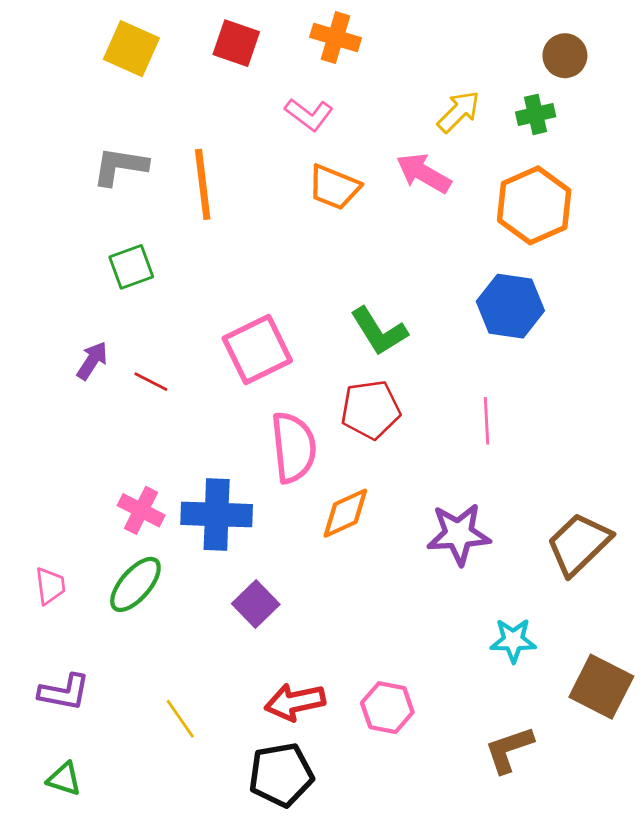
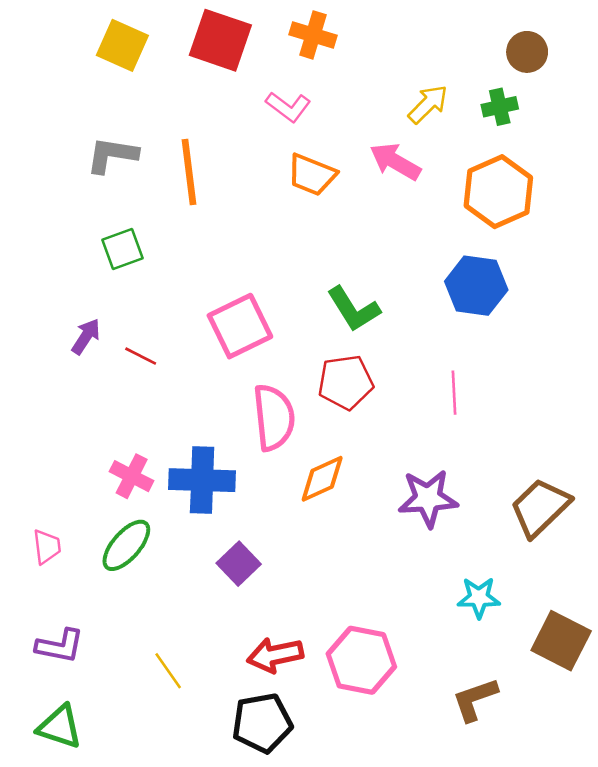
red square: (236, 43) -> (220, 40), size x1.4
pink hexagon: (387, 708) -> (361, 660), size x1.4
green triangle: (64, 779) -> (60, 727), size x1.4

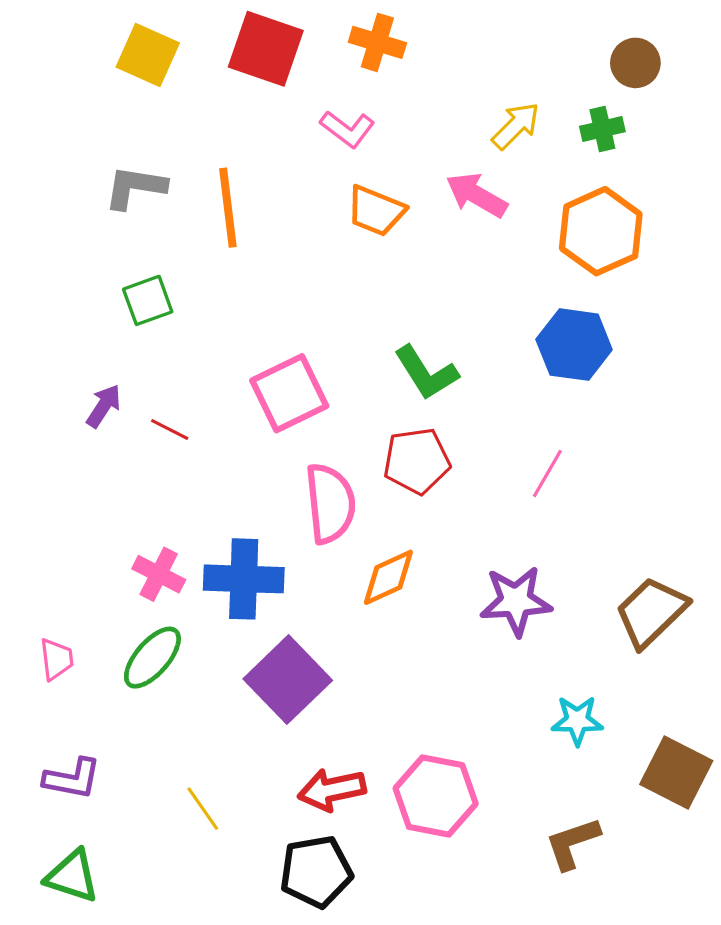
pink line: (454, 393) -> (547, 474), turned 33
purple square: (239, 564) -> (288, 680), size x1.6

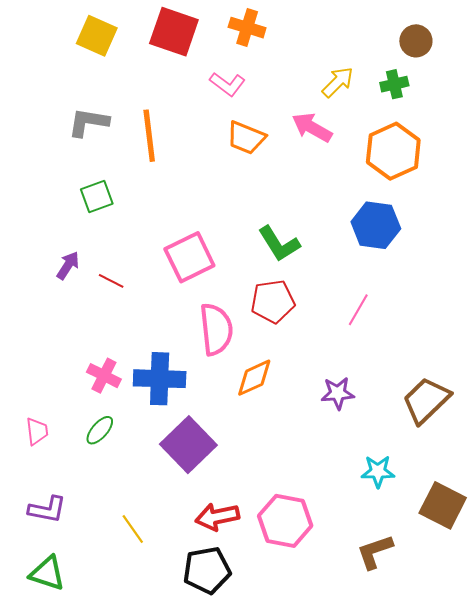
purple star: (516, 601) -> (338, 393), size x0.7
green ellipse: (152, 658) -> (100, 430), size x0.7

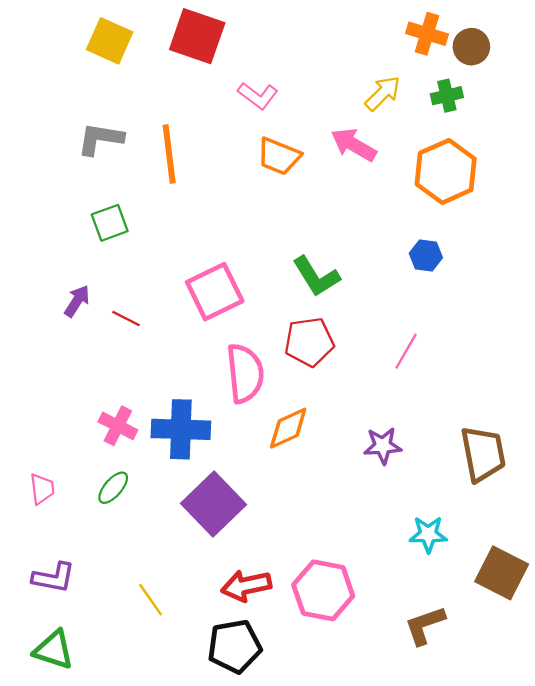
orange cross: (247, 28) -> (427, 34), moved
blue hexagon: (376, 225) -> (426, 255), size x0.6
brown trapezoid: (426, 400) -> (483, 454), turned 123

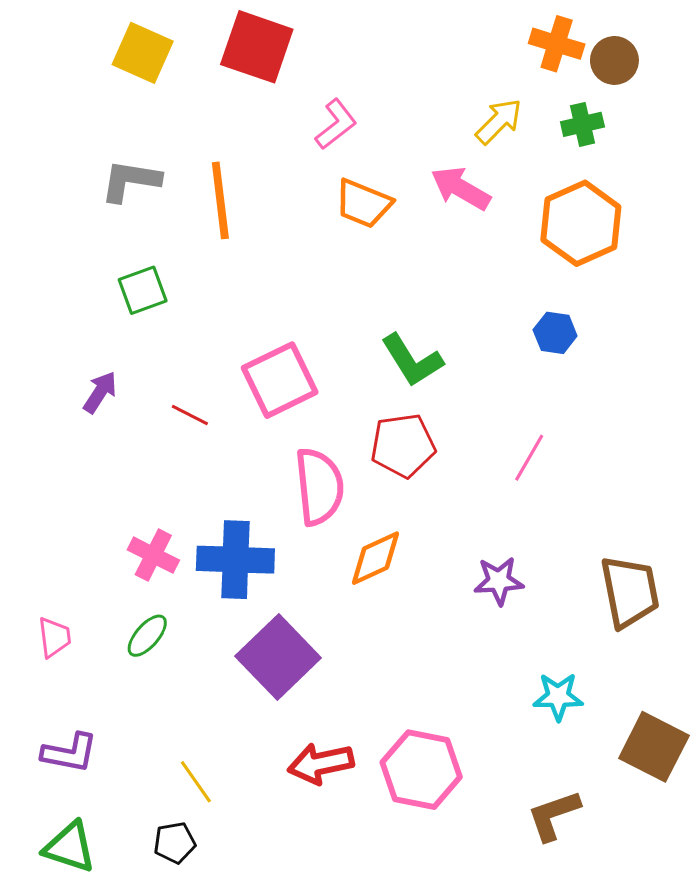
pink L-shape: (258, 96) -> (336, 124), turned -75
red line: (126, 318) -> (190, 415), moved
black pentagon: (235, 646) -> (175, 843), moved, size x0.6

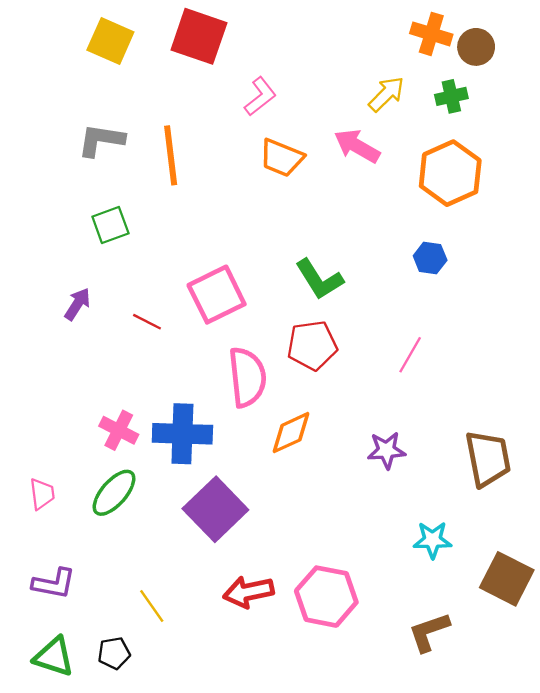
green ellipse: (147, 636) -> (114, 493), size x1.4
black pentagon: (175, 843) -> (114, 653), moved

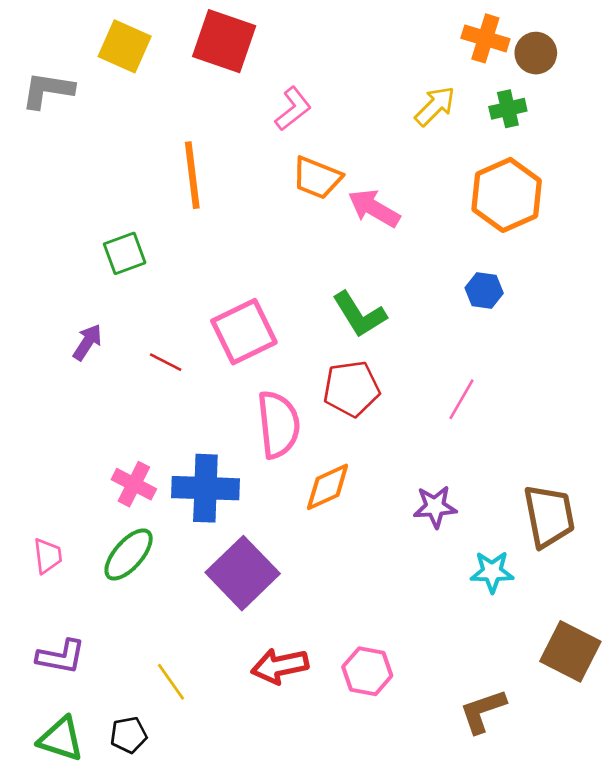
gray L-shape: (101, 140) -> (48, 90), moved
pink arrow: (357, 146) -> (374, 208), moved
cyan star: (432, 540) -> (492, 572), moved
pink hexagon: (326, 597) -> (367, 671), size x0.7

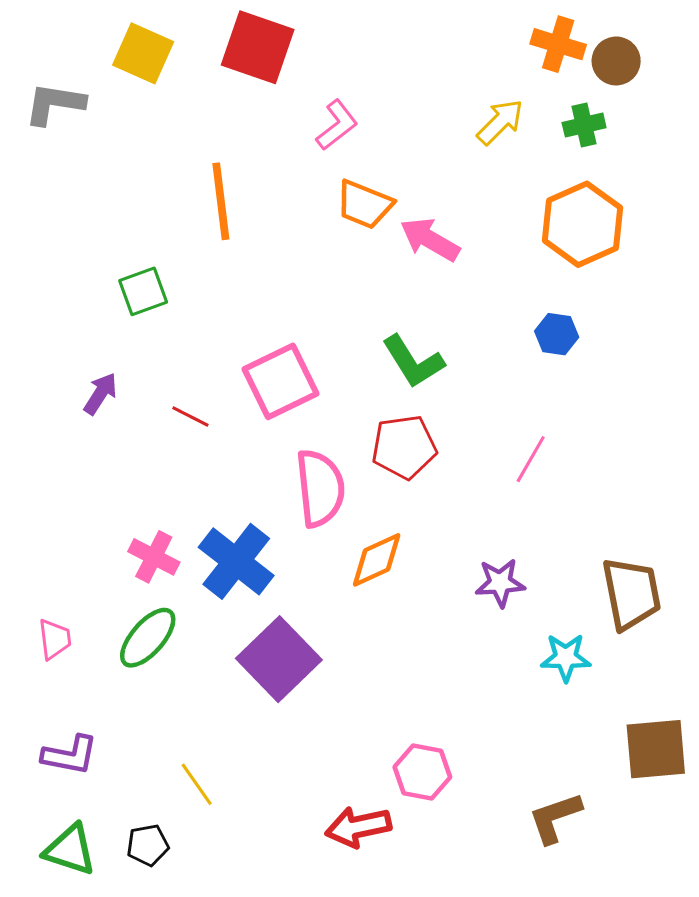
blue cross: (205, 488) -> (236, 561), turned 36
brown square: (570, 651) -> (656, 749), turned -32
red arrow: (280, 666) -> (358, 827), moved

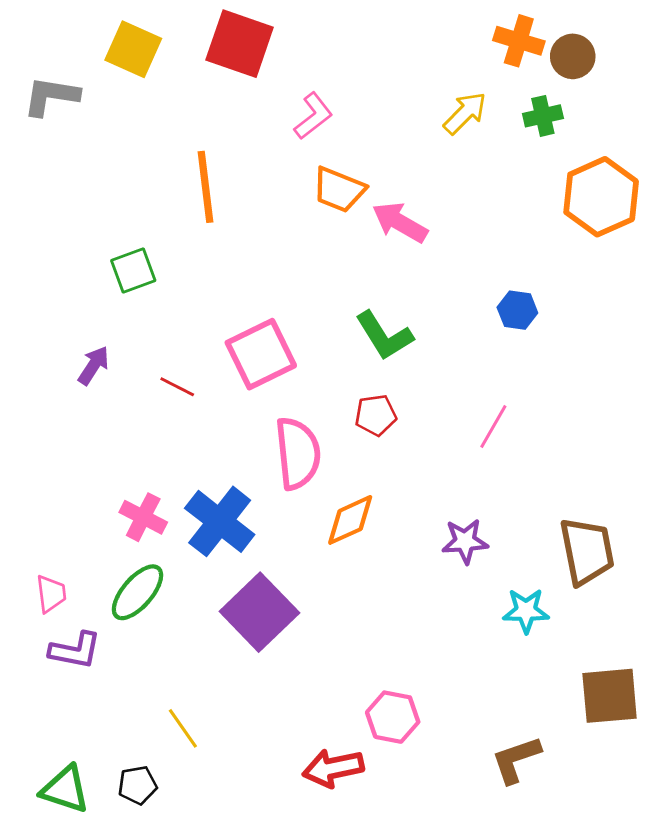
orange hexagon: (583, 224) -> (601, 197), moved
red pentagon: (404, 447) -> (376, 415), size x0.7
purple L-shape: (70, 755) -> (75, 650), moved

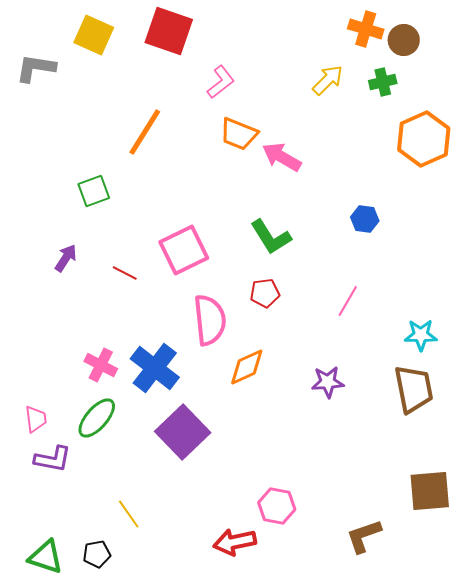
orange line: (206, 187) -> (145, 132), turned 39
cyan star: (526, 611) -> (421, 335), moved

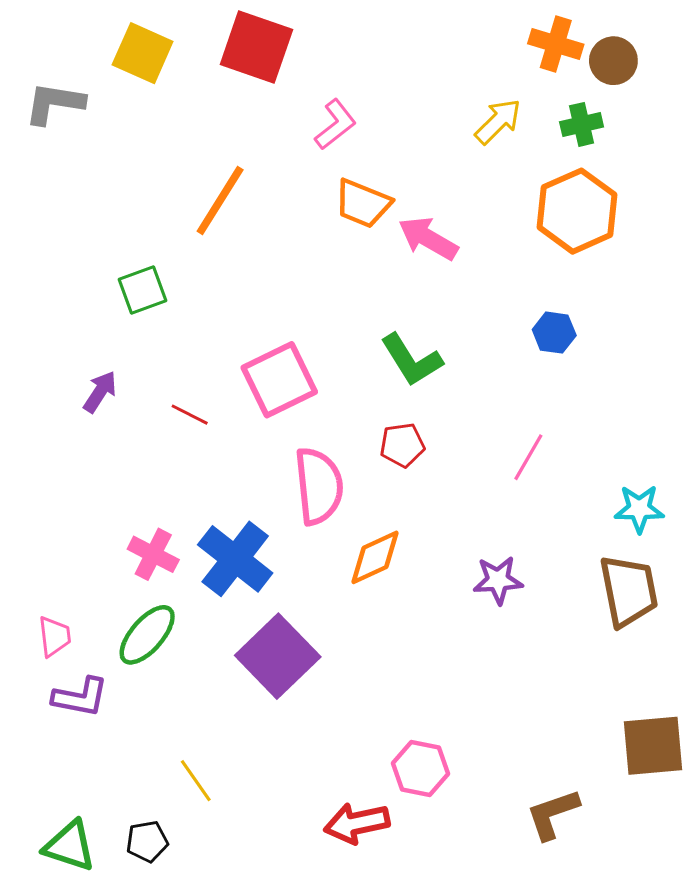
orange hexagon: (424, 139) -> (577, 211), moved

